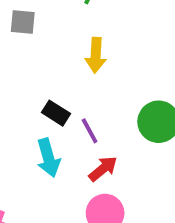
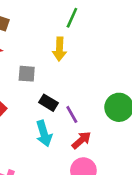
gray square: (23, 22) -> (27, 74), moved
yellow arrow: (96, 55) -> (59, 49), moved

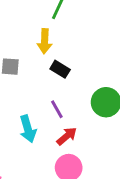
black rectangle: (48, 103) -> (60, 69), moved

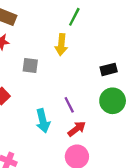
black rectangle: (60, 69) -> (109, 69), moved, turned -49

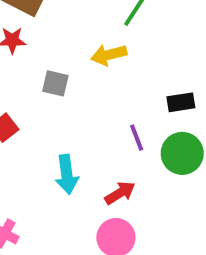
yellow arrow: (61, 45) -> (109, 55), turned 65
purple line: (69, 105) -> (137, 138), moved

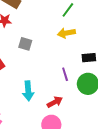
yellow arrow: (109, 55) -> (66, 33), moved

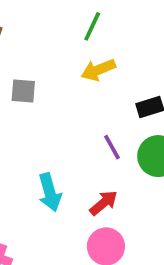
gray square: (25, 44) -> (23, 91), moved

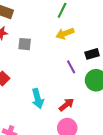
purple line: (112, 147) -> (71, 67), moved

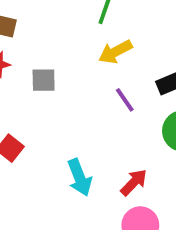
purple line: (71, 67) -> (125, 100), moved

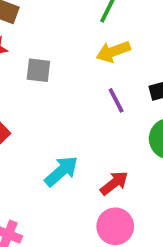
cyan arrow: (80, 177) -> (61, 171), turned -117

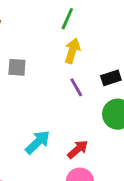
yellow arrow: (113, 52) -> (72, 51), turned 130

